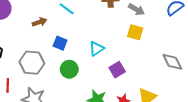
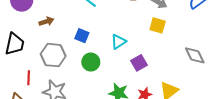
brown arrow: (39, 22) -> (46, 21), moved

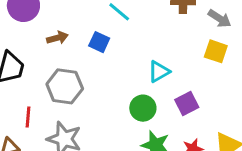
blue square: (82, 36) -> (99, 42), moved
green circle: (91, 62) -> (143, 108), moved

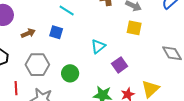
green circle: (143, 108) -> (70, 73), moved

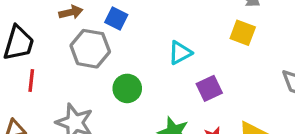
gray hexagon: (37, 65) -> (90, 49), moved
red line: (16, 88) -> (31, 80), moved

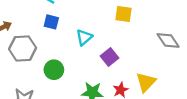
blue square: (116, 18) -> (51, 22), moved

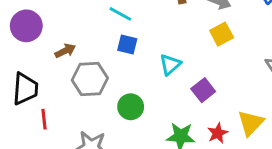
yellow square: (124, 14) -> (222, 34), turned -36

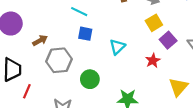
purple square: (203, 90) -> (168, 40), moved
red line: (44, 119) -> (27, 91), turned 32
red star: (218, 133) -> (153, 60), moved

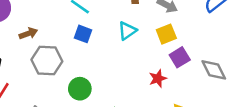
cyan triangle: (117, 47) -> (127, 31), moved

